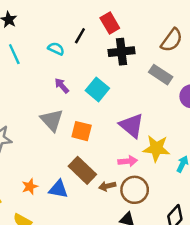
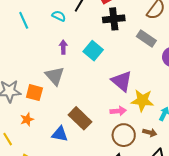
purple arrow: (62, 86) -> (63, 47), turned 40
orange square: (82, 131) -> (34, 93), moved
brown arrow: (107, 186) -> (150, 133), moved, turned -152
orange star: (30, 187) -> (27, 119), moved

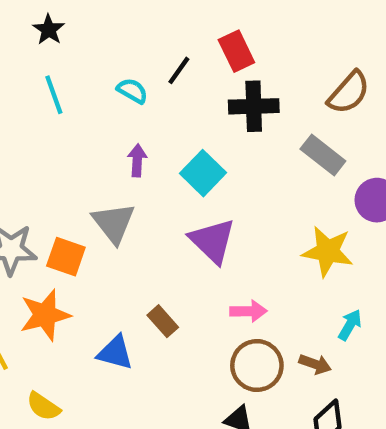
purple triangle: (122, 81) -> (212, 241), moved
yellow star: (142, 100) -> (328, 251), moved
brown rectangle: (80, 118) -> (163, 321), size x0.6
orange star: (27, 119) -> (45, 315), size x1.6

